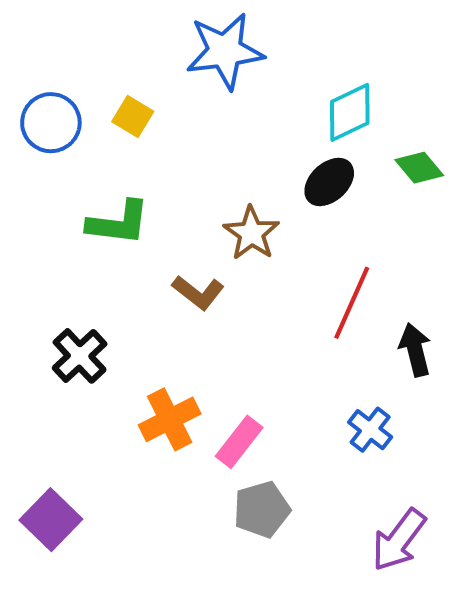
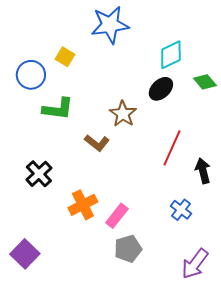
blue circle: (51, 123) -> (31, 75), moved

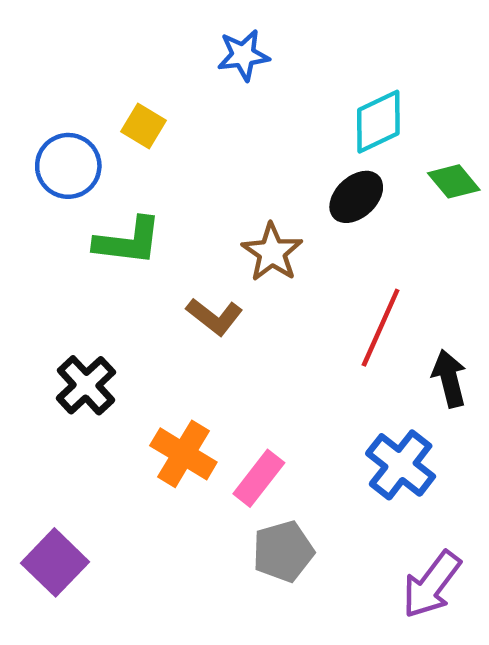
blue star: (110, 25) -> (243, 55), size x0.6
orange cross: (83, 205) -> (183, 454), turned -32
blue cross: (181, 210) -> (401, 465), size x1.4

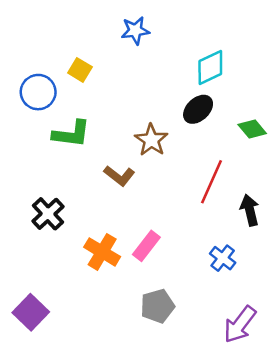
green diamond: (454, 181) -> (252, 129), moved
blue cross: (401, 465) -> (223, 258), size x0.7
pink rectangle: (259, 478) -> (146, 246), moved

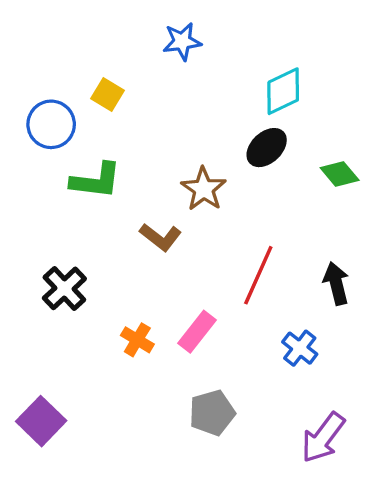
red line: (212, 182) -> (258, 275), moved
orange cross: (102, 252) -> (137, 340), size x0.7

